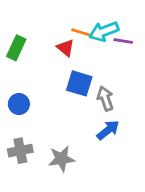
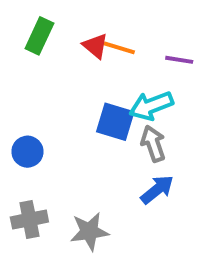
cyan arrow: (104, 31) -> (151, 106), moved
green rectangle: (16, 48) -> (39, 36), moved
red triangle: (66, 48) -> (95, 46), moved

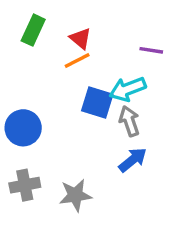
orange line: (119, 48) -> (77, 60), moved, turned -44
blue circle: (27, 152) -> (23, 128), size x1.4

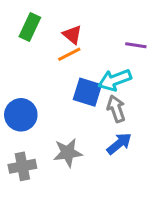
gray star: (75, 195) -> (68, 153), moved

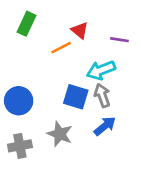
red triangle: (72, 35) -> (80, 30), moved
blue square: (87, 92) -> (76, 97), moved
gray star: (68, 153) -> (60, 134), turned 30

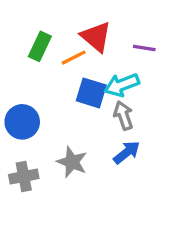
green rectangle: (27, 24) -> (40, 46), moved
red triangle: (80, 30) -> (96, 37), size x1.5
blue square: (76, 97) -> (91, 93), moved

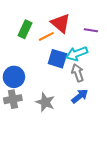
gray cross: (24, 176) -> (13, 99), moved

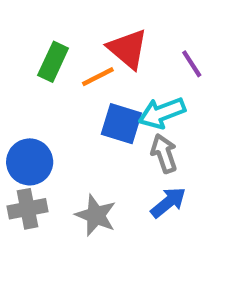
purple line: (91, 30) -> (192, 64), turned 48

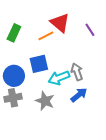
green rectangle: (53, 62) -> (14, 33), moved
cyan arrow: (162, 113) -> (59, 78), moved
blue square: (121, 124) -> (39, 64), moved, turned -30

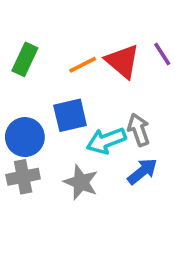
red triangle: (60, 23) -> (122, 61), moved

